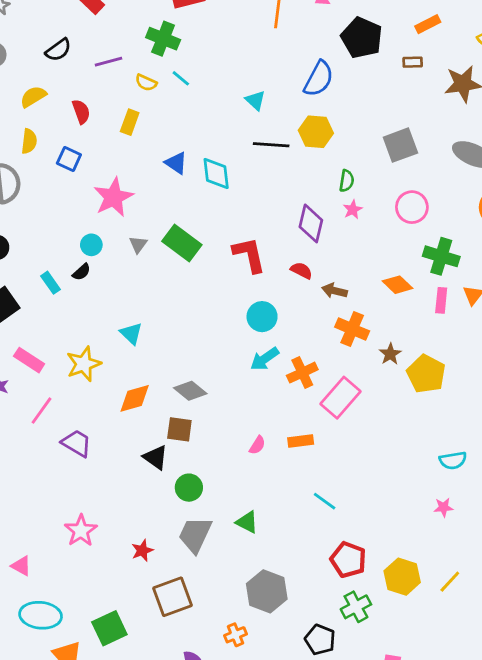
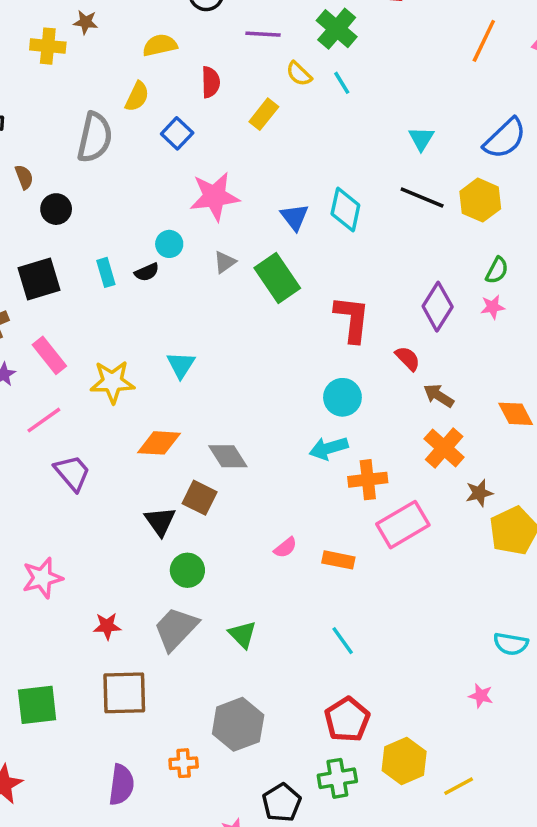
blue triangle: (176, 163) -> (295, 217), moved

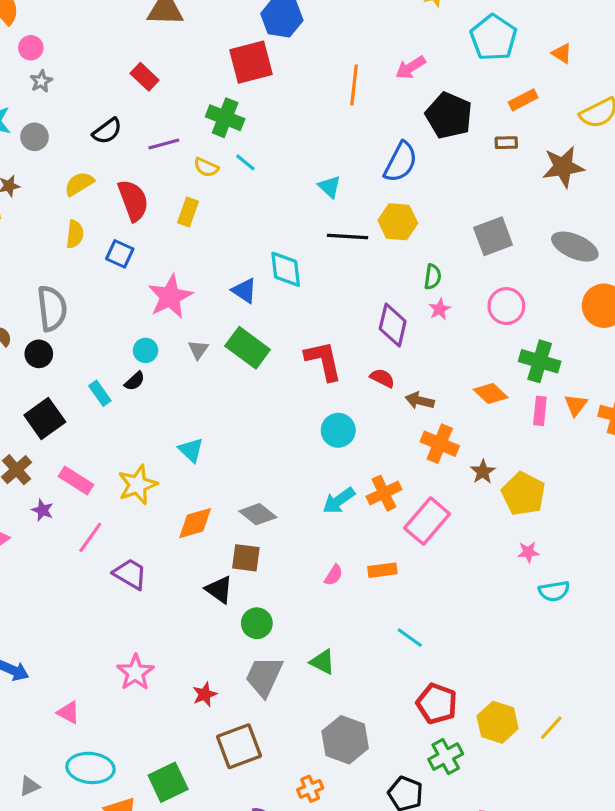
red semicircle: (211, 82) -> (133, 200), size x1.5
gray semicircle: (95, 137) -> (52, 308), moved
cyan arrow: (329, 448) -> (339, 501), moved
pink star: (481, 696) -> (528, 552), moved

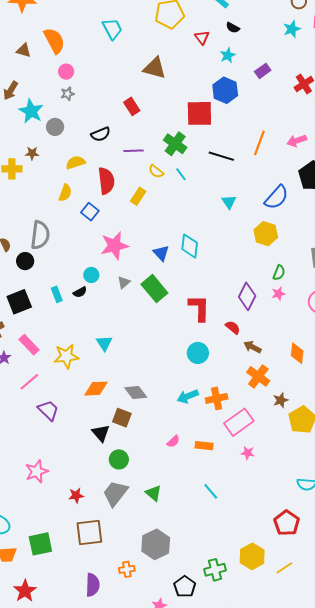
black line: (347, 237) -> (221, 156), moved
orange diamond: (491, 394) -> (297, 353), turned 40
pink star: (528, 552) -> (248, 453), moved
red pentagon: (437, 704) -> (287, 523), moved

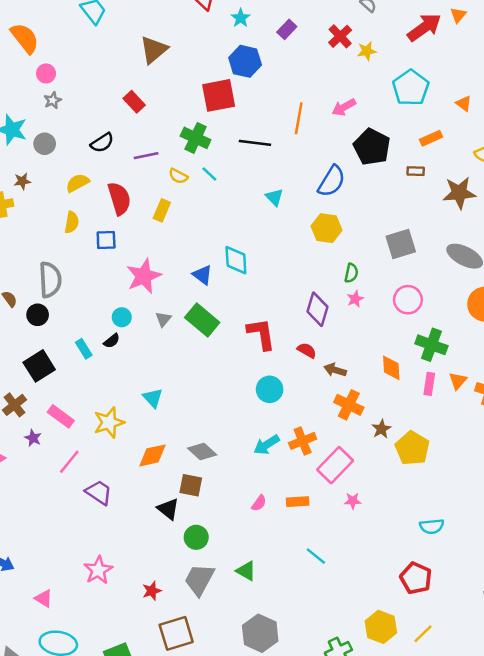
brown triangle: (155, 68) -> (154, 50), turned -45
blue square: (90, 212) -> (106, 240), turned -30

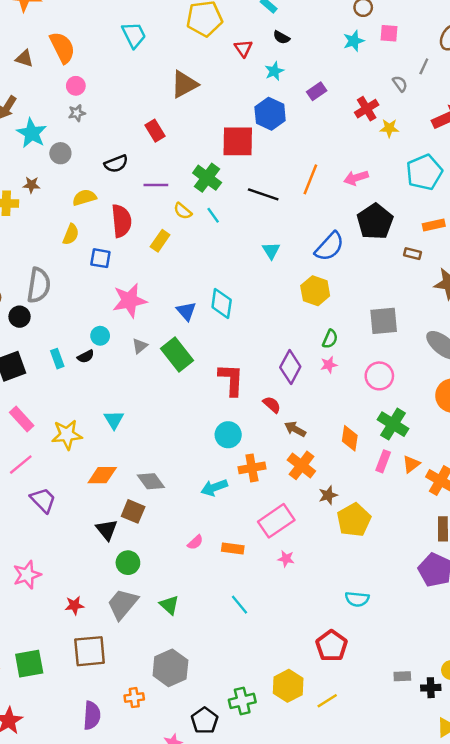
orange cross: (303, 441) -> (252, 468), moved

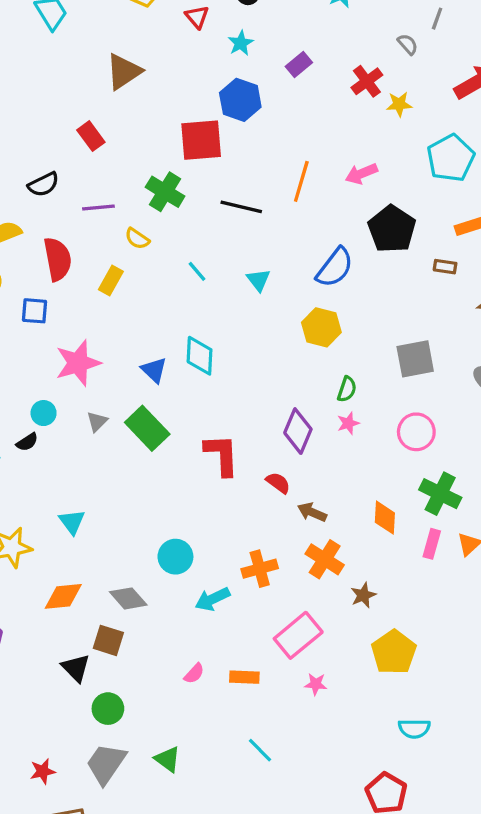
cyan line: (213, 215) -> (197, 271), moved
cyan circle: (228, 435) -> (175, 557), moved
yellow pentagon: (354, 520) -> (394, 652), moved

